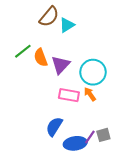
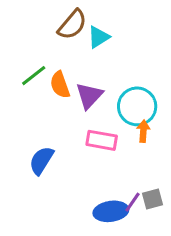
orange arrow: (90, 94) -> (143, 131), moved, turned 40
blue semicircle: (54, 127) -> (41, 160), moved

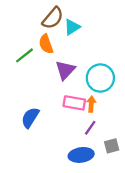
orange semicircle: (60, 85) -> (46, 44), moved
orange arrow: (143, 131) -> (91, 104), moved
purple line: (132, 202) -> (90, 128), moved

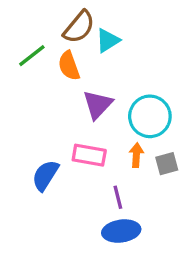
green line: (25, 55) -> (32, 56), moved
pink rectangle: (74, 103) -> (89, 155), moved
purple line: (90, 128) -> (118, 197), moved, turned -49
gray square: (112, 146) -> (167, 164), moved

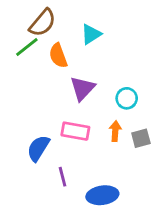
brown semicircle: (79, 27) -> (43, 23), moved
cyan circle: (150, 116) -> (127, 98), size x0.6
purple line: (118, 197) -> (63, 177), moved

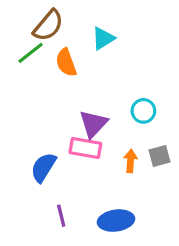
purple triangle: (82, 88) -> (93, 124), moved
orange arrow: (115, 131) -> (131, 161), moved
purple line: (63, 177) -> (61, 216), moved

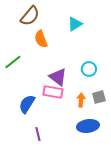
cyan triangle: (103, 38) -> (75, 24), moved
green line: (31, 53) -> (13, 62), moved
purple triangle: (93, 124) -> (58, 77), turned -36
blue ellipse: (116, 221) -> (88, 126), moved

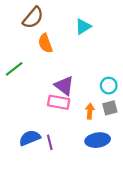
cyan circle: (89, 69) -> (109, 86), moved
blue semicircle: (27, 104) -> (30, 138), moved, turned 36
purple line: (38, 134) -> (50, 142), moved

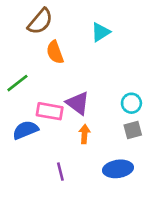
pink rectangle: (59, 102) -> (50, 111), moved
orange arrow: (90, 111) -> (84, 134), moved
blue semicircle: (30, 138) -> (25, 130), moved

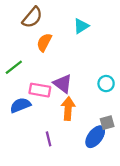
orange semicircle: (55, 52) -> (44, 42), turned 48
gray square: (133, 130) -> (107, 123), moved
orange arrow: (84, 134) -> (68, 108), size x1.5
blue ellipse: (118, 169) -> (95, 137), turned -45

